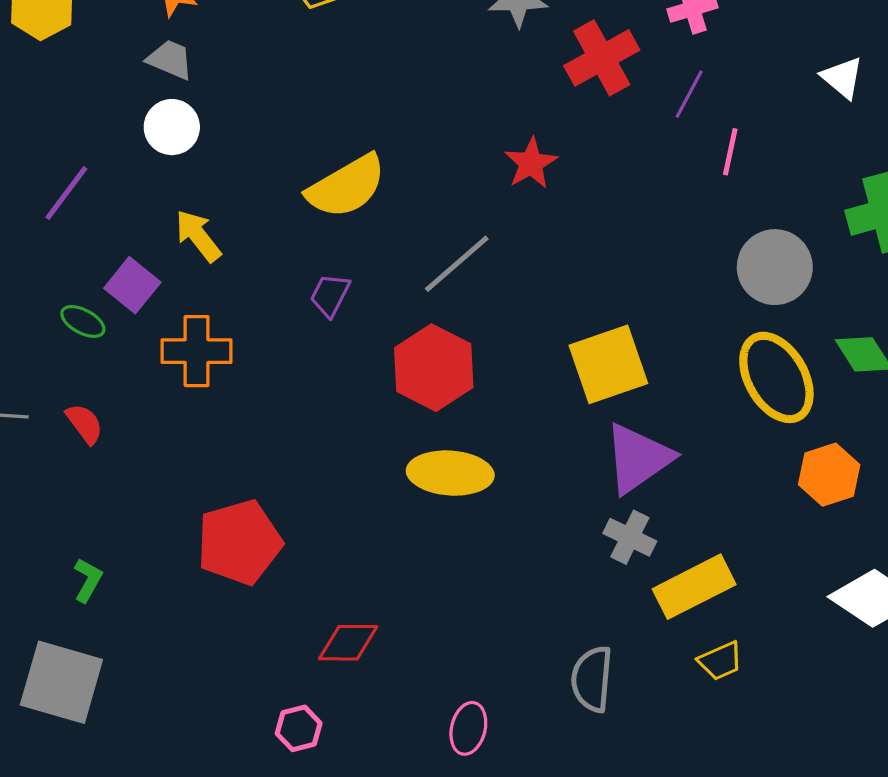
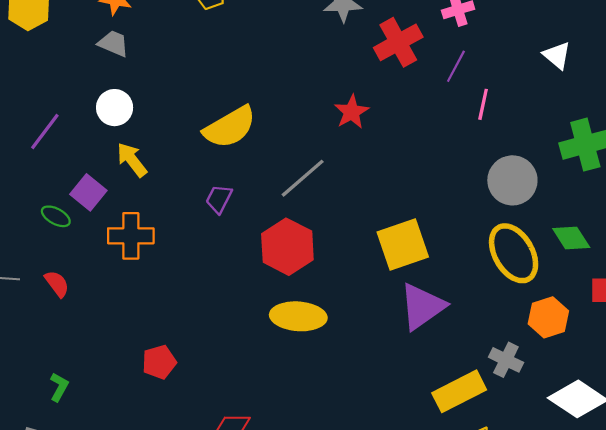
white circle: (172, 127) -> (115, 108), moved
gray cross: (630, 537) -> (506, 360), moved
red pentagon: (239, 542) -> (159, 362), size x0.6

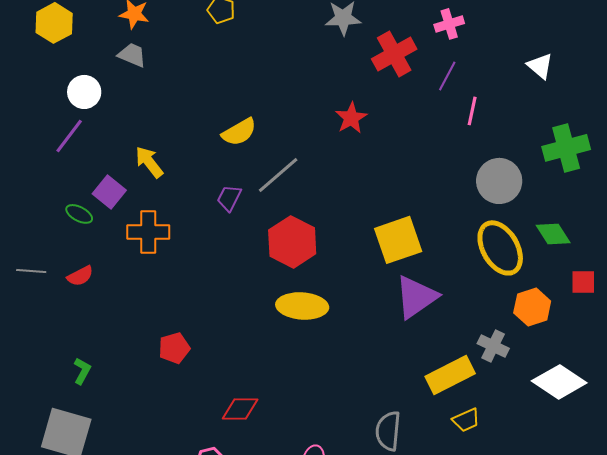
white circle: (115, 108) -> (84, 92), moved
yellow semicircle: (230, 127) -> (239, 132), size x0.7
gray line: (303, 178) -> (278, 175), moved
red semicircle: (57, 284) -> (80, 276), turned 100

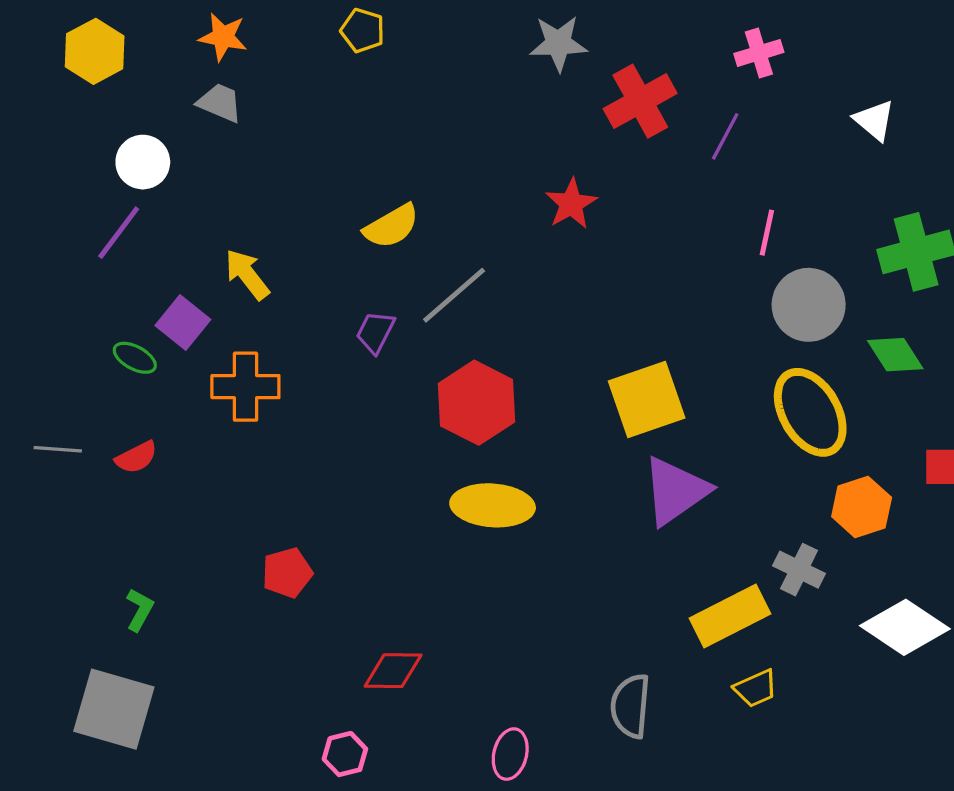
pink cross: (449, 24) -> (759, 53), moved
pink line: (472, 111) -> (767, 233), moved
green diamond: (553, 234) -> (895, 355), moved

